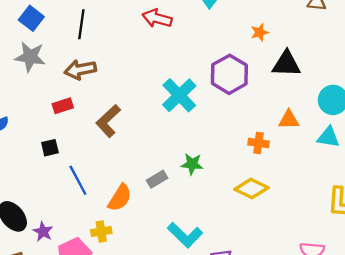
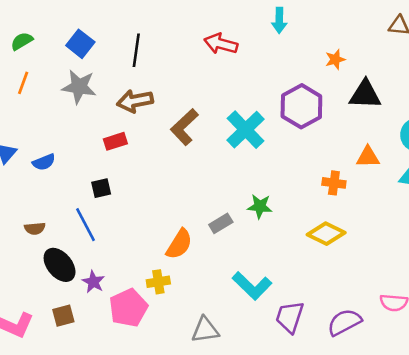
brown L-shape: (108, 121) -> (184, 127), moved
blue line: (78, 180) -> (86, 225), moved

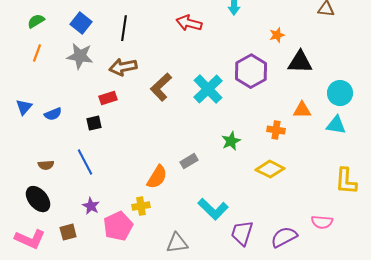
black square: (101, 188) -> (94, 123), moved
green star: (260, 206) -> (231, 141), moved, turned -30
black ellipse: (60, 265) -> (38, 199), moved

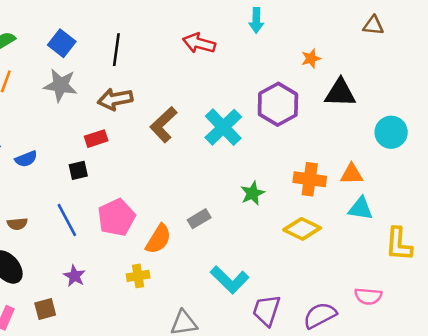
orange triangle: (302, 110) -> (352, 174), moved
cyan triangle: (336, 125) -> (361, 209), moved
orange cross: (276, 130) -> (310, 179), size x1.4
pink pentagon: (118, 226) -> (116, 217), moved

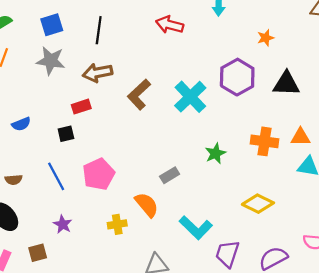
blue square: (62, 43) -> (52, 25), turned 35
black triangle: (340, 93) -> (286, 84), moved
yellow diamond: (302, 229) -> (258, 204), moved
orange semicircle: (158, 239) -> (147, 205), moved, turned -72

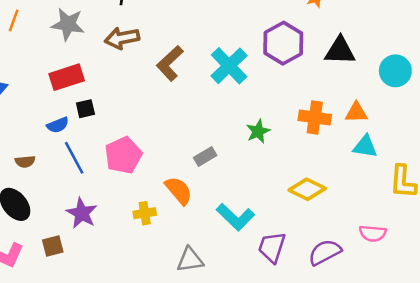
red rectangle: (81, 107) -> (67, 77), moved, size x1.5
blue semicircle: (21, 124) -> (58, 125), moved
purple star: (63, 224) -> (82, 213), size x1.4

